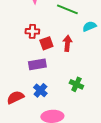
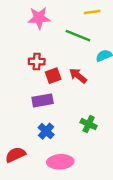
red arrow: (67, 43) -> (78, 76), turned -56
red semicircle: (15, 97) -> (15, 155), moved

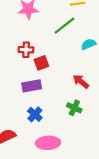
green line: (78, 36) -> (64, 26), turned -60
red arrow: (78, 76) -> (81, 81), moved

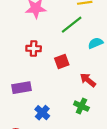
red square: (41, 63) -> (62, 62), moved
purple rectangle: (32, 86) -> (22, 88), moved

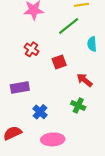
cyan semicircle: (96, 43) -> (92, 44), turned -72
red cross: (34, 48) -> (32, 49), turned 32

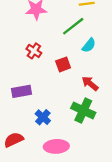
cyan semicircle: (92, 44) -> (89, 45), moved, turned -136
green cross: (78, 105) -> (83, 110), size x1.5

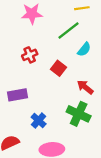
red cross: (34, 51) -> (30, 55), turned 32
red square: (63, 64) -> (59, 68), turned -32

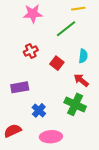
cyan semicircle: (84, 49) -> (83, 56), moved, turned -32

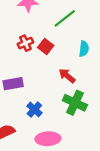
red square: (57, 63) -> (46, 46), moved
red arrow: (81, 80) -> (67, 76), moved

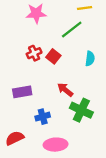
red arrow: (67, 76) -> (65, 90), moved
blue cross: (34, 109) -> (43, 117), turned 32

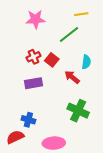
red arrow: (65, 90) -> (72, 77), moved
purple rectangle: (22, 92) -> (33, 83), moved
blue cross: (43, 117) -> (28, 120), moved, turned 32

